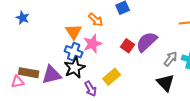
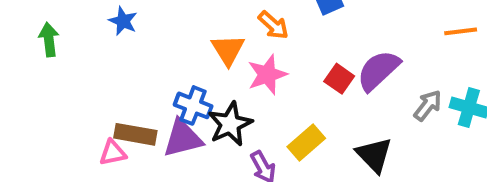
blue cross: (74, 52) -> (193, 105), moved
black triangle: (166, 83) -> (374, 155), moved

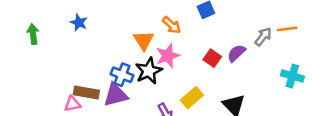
purple semicircle: (378, 70) -> (236, 53), size x0.7
gray arrow: (428, 105) -> (263, 37), moved
black star: (230, 124) -> (149, 71), moved

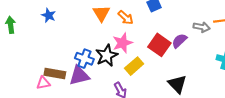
gray arrow: (263, 37) -> (202, 27), turned 63
orange triangle: (144, 40) -> (101, 13), moved
red square: (212, 58) -> (159, 45), size x1.5
yellow rectangle: (192, 98) -> (134, 66), moved

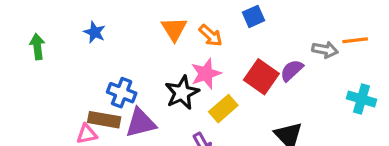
blue cross: (84, 59) -> (122, 93), moved

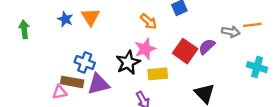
orange triangle: (174, 29) -> (90, 17), moved
yellow rectangle: (223, 109) -> (158, 74), turned 36

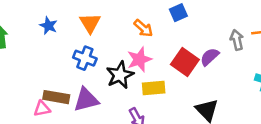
orange triangle: (90, 17) -> (90, 23), moved
gray arrow: (231, 32) -> (237, 40), turned -114
blue cross: (85, 63) -> (85, 58), moved

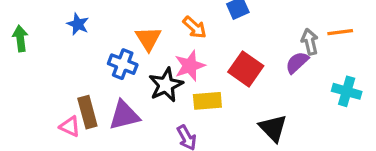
orange triangle: (90, 23) -> (148, 39), moved
purple semicircle: (210, 57) -> (297, 63), moved
brown rectangle: (56, 97) -> (87, 112), turned 65
pink triangle: (42, 109) -> (70, 126), turned 36

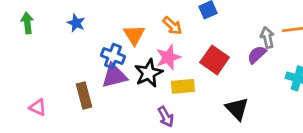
green arrow: (20, 39) -> (27, 23), moved
purple triangle: (124, 115) -> (114, 76), moved
pink triangle: (70, 126) -> (38, 107), moved

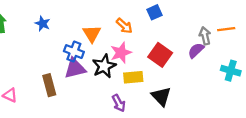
black triangle: (237, 109) -> (161, 96), moved

